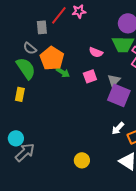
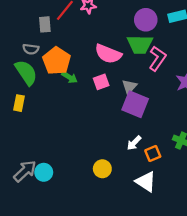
gray semicircle: (30, 48) -> (31, 49), turned -32
pink semicircle: (96, 52) -> (108, 54), size x1.6
cyan circle: (16, 138) -> (44, 172), moved
yellow circle: (82, 160) -> (102, 169), moved

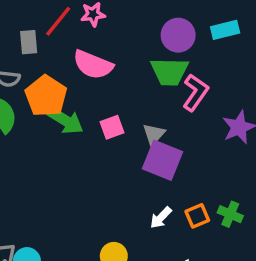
pink semicircle: (108, 54) -> (93, 65), moved
green arrow: (69, 77) -> (65, 120), size x1.5
orange square: (153, 154) -> (197, 216), moved

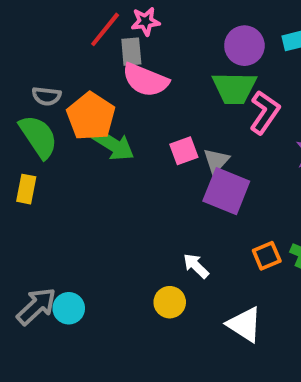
gray rectangle: (29, 42) -> (131, 52), moved
pink square: (112, 127) -> (184, 151), moved
white arrow: (161, 218) -> (196, 266), moved, turned 90

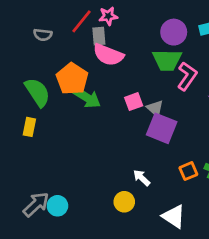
gray semicircle: (46, 96) -> (43, 35), moved
gray triangle: (216, 161) -> (155, 108), turned -30

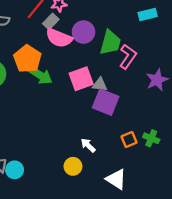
purple circle: (174, 32) -> (83, 32), moved
gray rectangle: (99, 36) -> (51, 22), turned 49
green trapezoid: (167, 60) -> (110, 43), turned -76
pink square: (134, 102) -> (81, 79), size x1.5
gray triangle: (155, 108) -> (100, 85), turned -35

